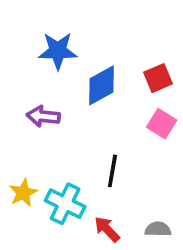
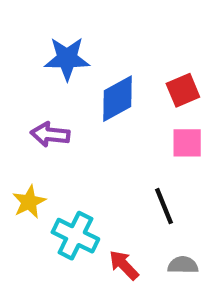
pink square: (162, 124) -> (187, 143), turned -32
black line: (112, 171) -> (164, 206), moved, turned -32
yellow star: (23, 193) -> (29, 202), moved

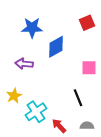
red square: (183, 90) -> (87, 23), moved
cyan cross: (75, 236) -> (36, 112), turned 30

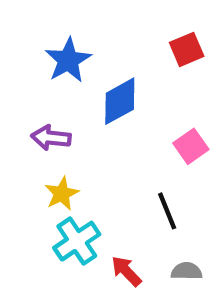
blue star: (32, 28) -> (68, 60), turned -30
pink square: (89, 68) -> (191, 146), turned -35
yellow star: (14, 96) -> (62, 194), moved

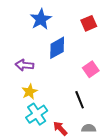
blue star: (68, 60) -> (41, 19), moved

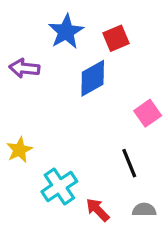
red square: (89, 23) -> (116, 38), moved
purple arrow: (24, 65) -> (24, 68), moved
yellow star: (30, 92) -> (19, 150), moved

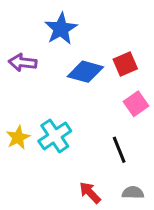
red square: (116, 38) -> (125, 64), moved
blue diamond: (93, 78) -> (85, 72), turned 44
cyan cross: (59, 186) -> (55, 136), moved

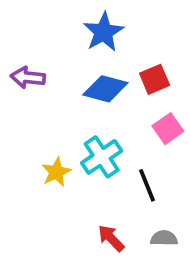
blue star: (61, 29) -> (104, 32), moved
cyan cross: (55, 136) -> (102, 157), moved
yellow star: (18, 138) -> (56, 172), moved

